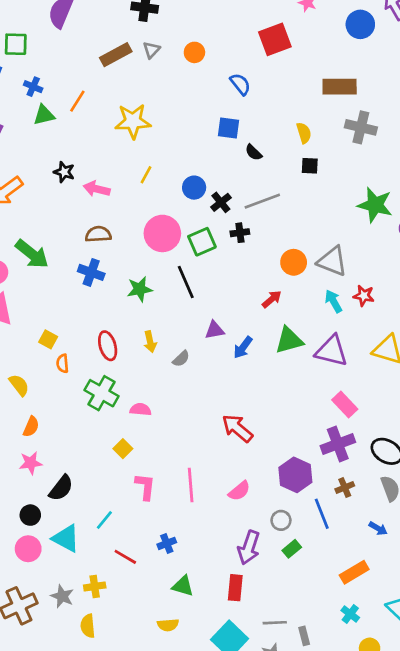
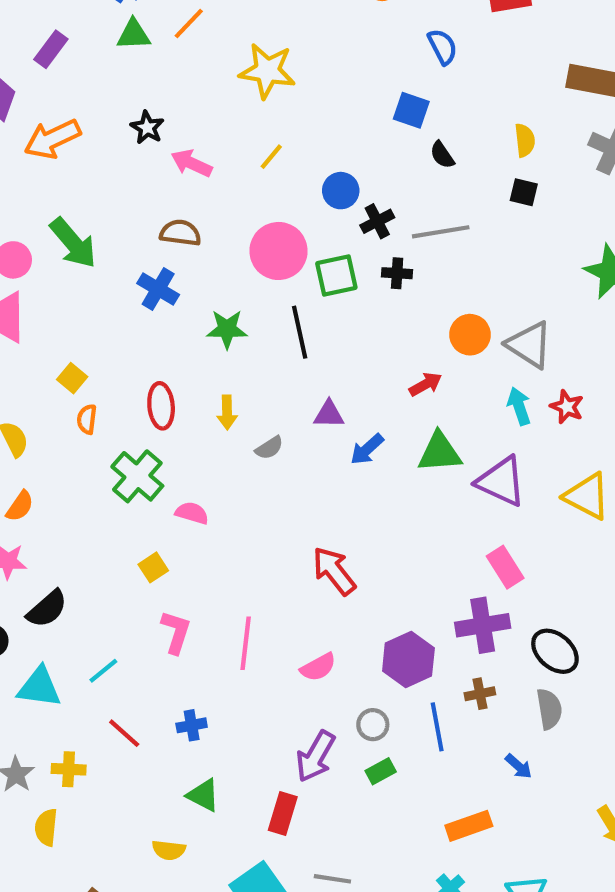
cyan triangle: (66, 538) -> (39, 687), turned -32

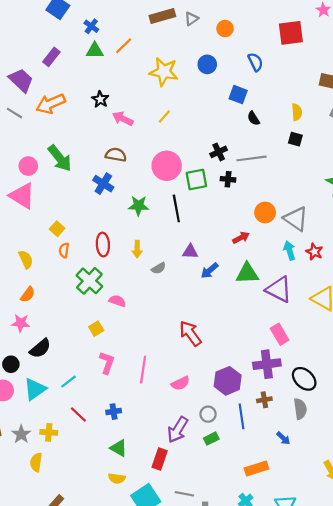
blue circle: (341, 191) -> (207, 64), moved
cyan triangle: (39, 687) -> (35, 389), turned -45
yellow semicircle: (169, 850) -> (117, 478), moved

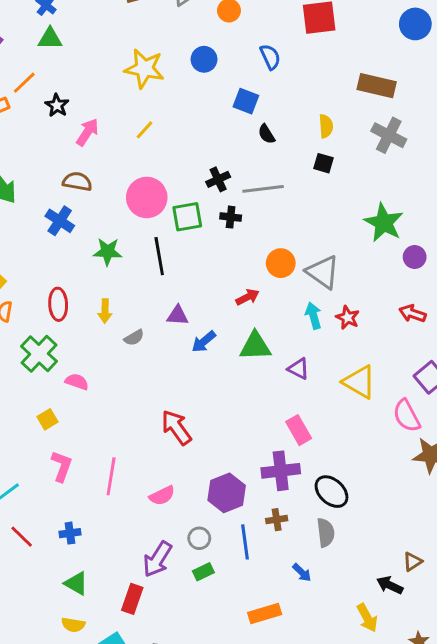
orange line: (124, 46) -> (24, 83), moved
pink arrow: (123, 119) -> (87, 132), turned 96
purple triangle: (279, 289) -> (298, 369), size x0.6

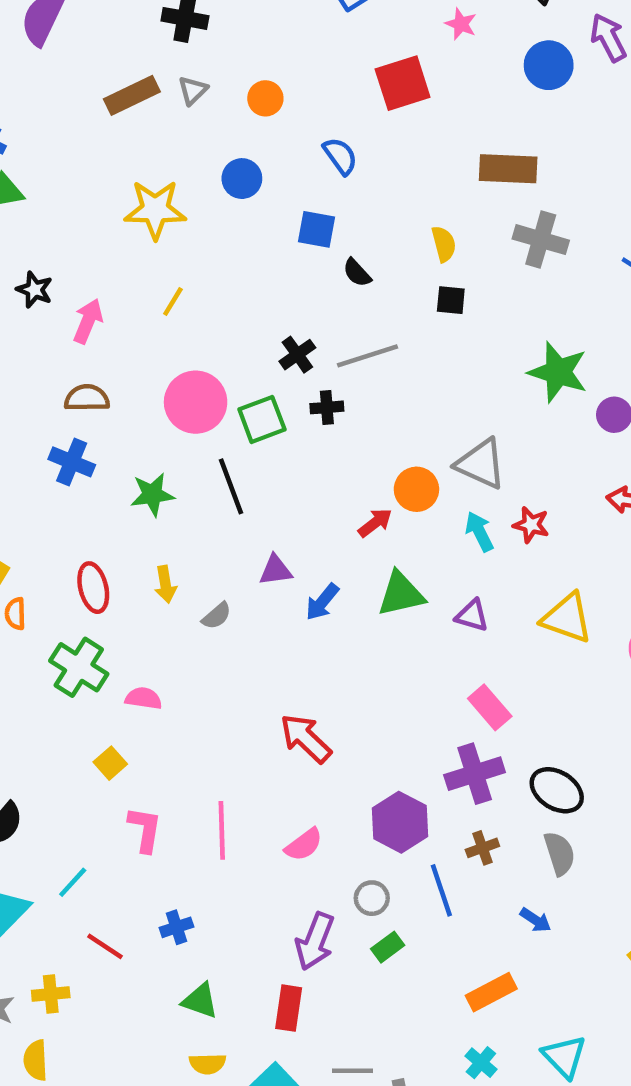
orange circle: (281, 263) -> (416, 489), moved

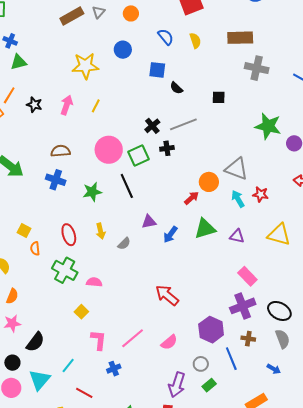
yellow semicircle: (444, 244) -> (195, 41), moved
pink arrow: (88, 321) -> (67, 105), moved
pink line: (222, 830) -> (133, 338), turned 55
brown cross: (482, 848) -> (248, 339), turned 32
blue cross: (176, 927) -> (114, 369), moved

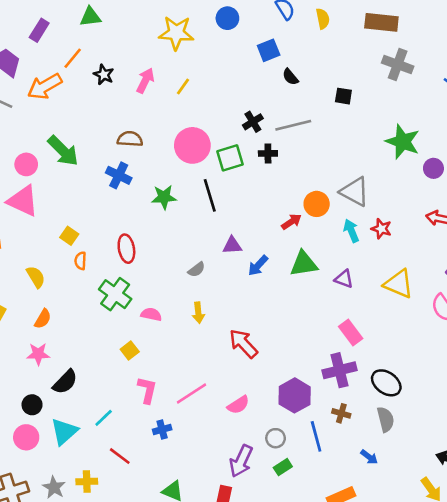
blue square: (157, 70) -> (269, 50), turned -36
yellow arrow: (101, 231) -> (198, 313), moved

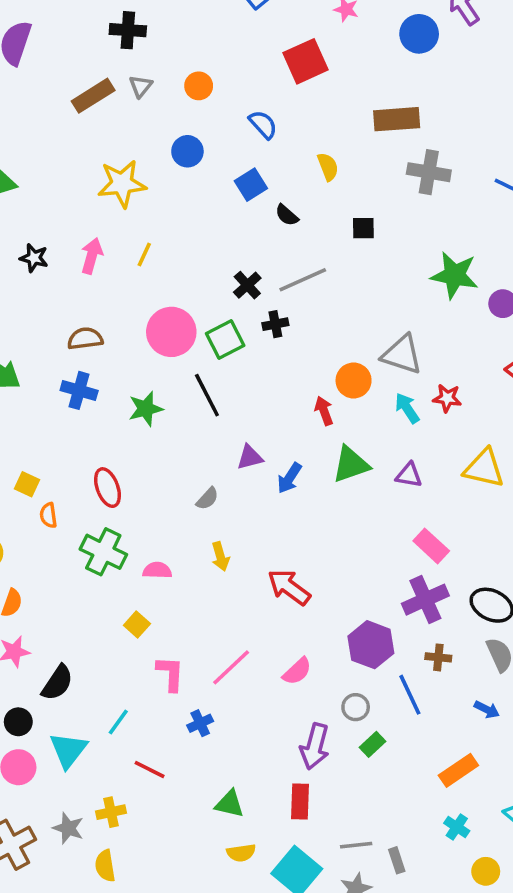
yellow semicircle: (323, 19) -> (328, 167), moved
red arrow: (291, 222) -> (324, 411), turned -66

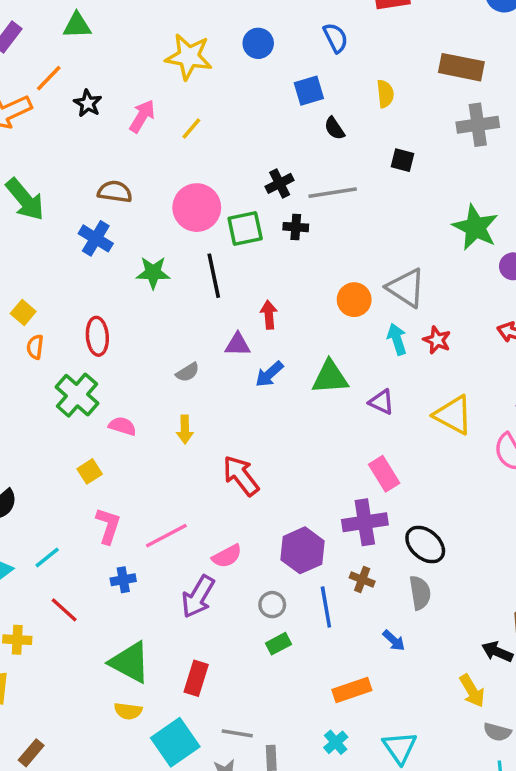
gray cross: (429, 172) -> (478, 125), turned -33
red arrow: (324, 411) -> (269, 315), moved
purple arrow: (315, 746) -> (198, 597), moved
green triangle: (230, 804) -> (130, 662), size x1.5

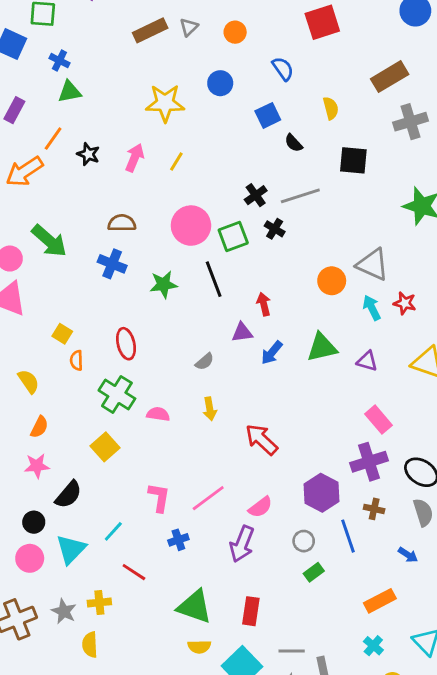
brown rectangle: (461, 67) -> (390, 77), turned -33
black square: (402, 160) -> (353, 160), size x1.5
black cross: (296, 227) -> (275, 229), turned 36
yellow square: (90, 471) -> (105, 447), moved, size x1.4

